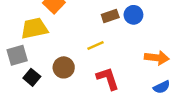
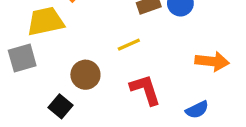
black square: (32, 77) -> (60, 106), moved
blue semicircle: (162, 87) -> (197, 110), moved

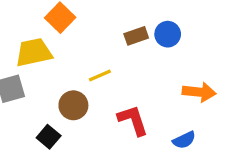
yellow line: (129, 45) -> (100, 76), moved

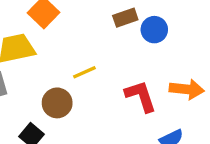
brown rectangle: (136, 36) -> (125, 18), moved
red L-shape: (133, 120) -> (141, 96), moved

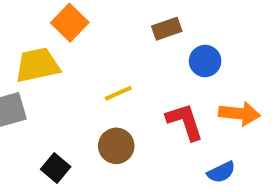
blue circle: (154, 30) -> (205, 61), moved
brown circle: (57, 103) -> (116, 146), moved

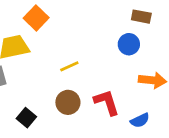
brown rectangle: (167, 29) -> (141, 17), moved, turned 30
red L-shape: (185, 122) -> (107, 102), moved

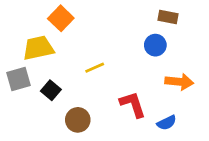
brown circle: (68, 102) -> (78, 120), moved
black square: (26, 118) -> (51, 90), moved

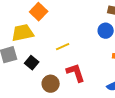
red L-shape: (133, 104) -> (76, 73), moved

